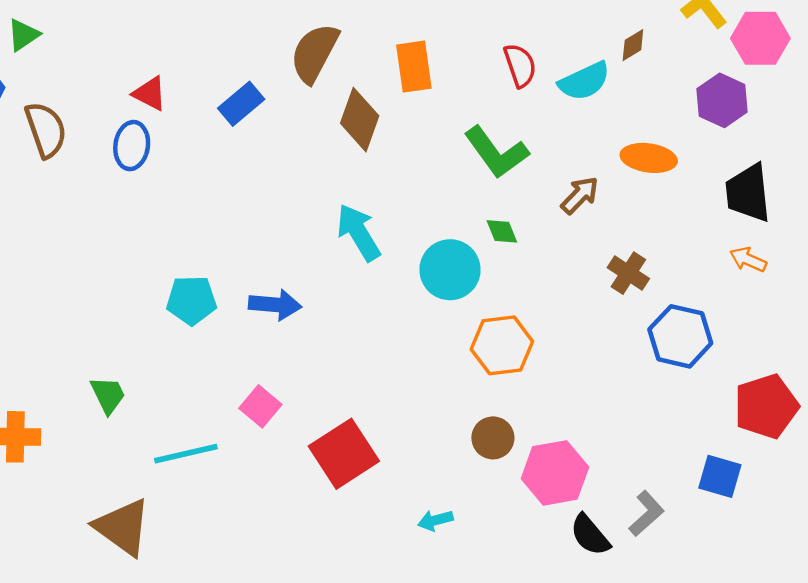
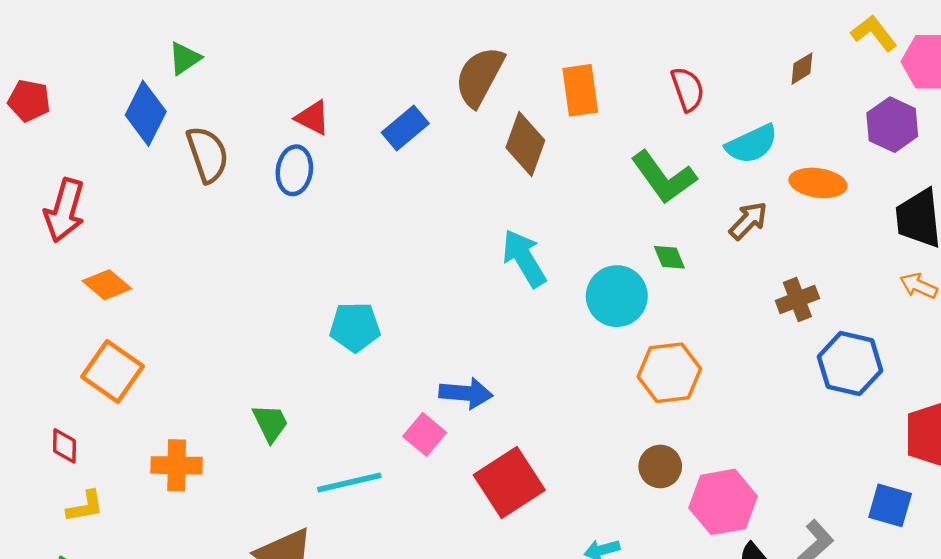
cyan semicircle: (584, 81) -> (752, 144), moved
brown cross: (628, 273) -> (797, 300), turned 36
blue arrow: (275, 305) -> (466, 393), moved

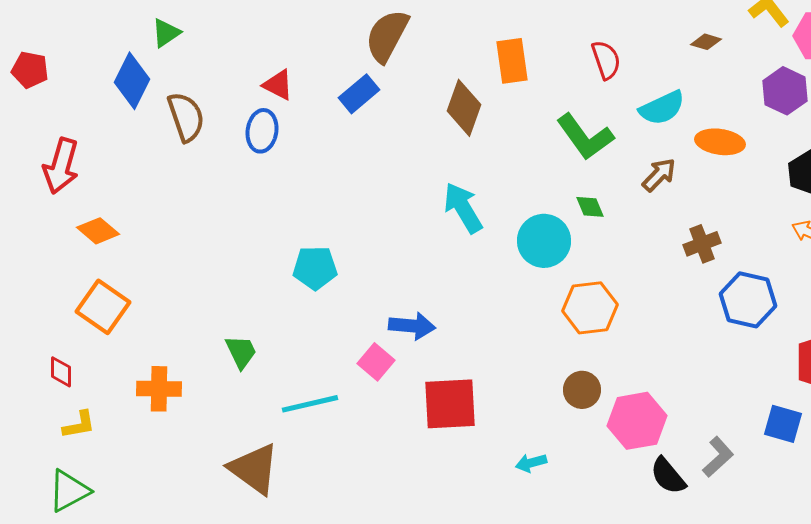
brown diamond: (802, 69) -> (706, 42), turned 48
brown semicircle: (480, 77) -> (387, 36), moved
red square: (509, 482) -> (450, 404), turned 30

